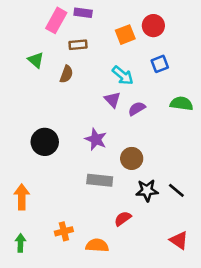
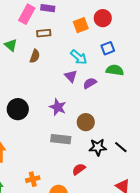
green semicircle: (181, 104) -> (115, 70), moved

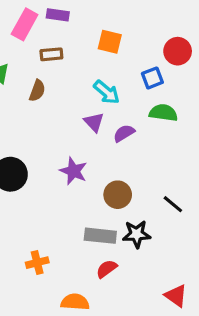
red circle: (103, 18) -> (178, 51), moved
orange square: (81, 25) -> (110, 42), turned 35
gray rectangle: (61, 139) -> (100, 236), moved
black line: (121, 147) -> (173, 204), moved
orange cross: (33, 179) -> (37, 263), moved

